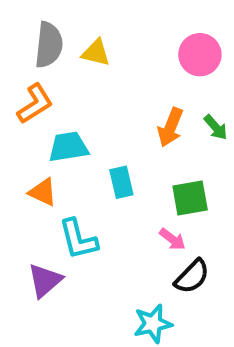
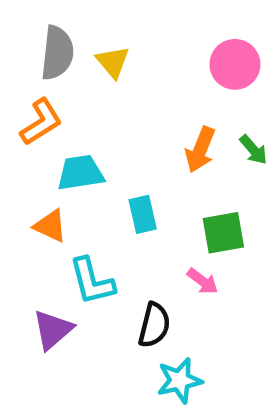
yellow triangle: (96, 53) -> (113, 62), turned 36
black semicircle: (192, 277) -> (154, 325), moved, turned -30

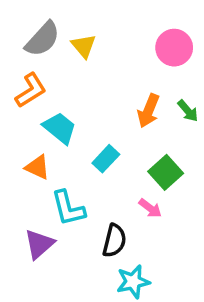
gray semicircle: (57, 53) -> (43, 39), turned 36
cyan trapezoid: (80, 173) -> (60, 128), turned 48
cyan rectangle: (143, 214) -> (106, 159), turned 56
green square: (223, 233) -> (166, 172), turned -32

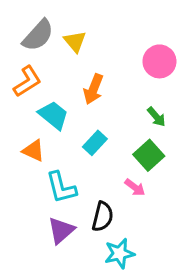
pink circle: (174, 48) -> (159, 61), moved
orange arrow: (149, 111) -> (93, 89), moved
green arrow: (188, 111) -> (156, 117), moved
purple triangle: (39, 244) -> (61, 230), moved

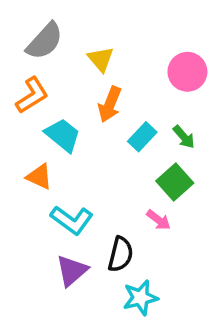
yellow triangle: (75, 41) -> (101, 59), moved
cyan rectangle: (95, 143) -> (142, 137), moved
cyan L-shape: (61, 187) -> (72, 220), turned -40

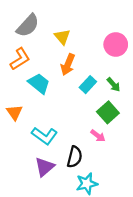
orange triangle: (39, 177) -> (14, 112), moved, turned 30

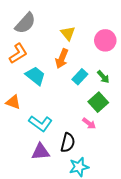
yellow triangle: (62, 37) -> (68, 33), moved
orange triangle: (14, 112) -> (13, 102), turned -35
purple triangle: (45, 167) -> (40, 152), turned 36

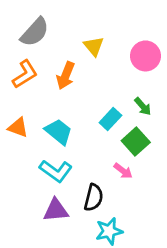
orange arrow: (62, 59) -> (66, 76), moved
cyan trapezoid: (35, 76) -> (59, 132), moved
cyan rectangle: (80, 77) -> (110, 119), moved
orange triangle: (13, 102) -> (18, 127), moved

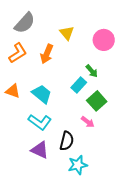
green arrow: (143, 106) -> (92, 71), moved
purple triangle: (56, 210) -> (40, 150), turned 30

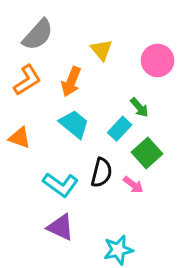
cyan trapezoid: (42, 94) -> (74, 124), moved
black semicircle: (67, 141) -> (101, 173), moved

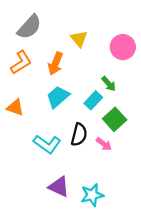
cyan trapezoid: (74, 124) -> (58, 97), turned -80
purple triangle: (61, 227) -> (59, 187), moved

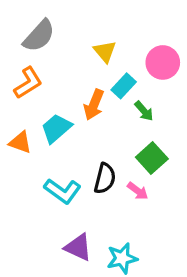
orange arrow: (55, 64) -> (94, 105), moved
cyan trapezoid: (58, 97) -> (56, 128), moved
cyan rectangle: (93, 100) -> (124, 86), moved

